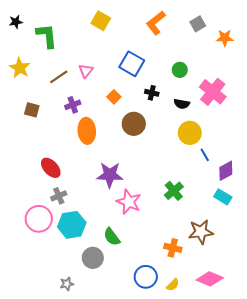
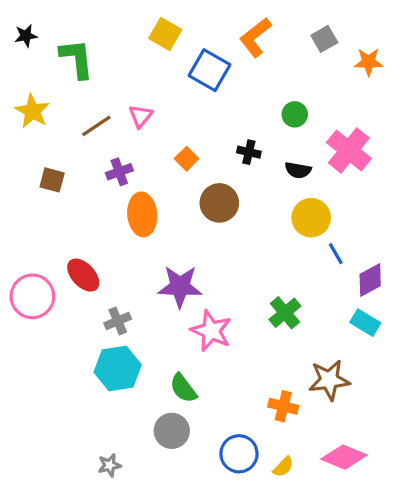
blue square: (132, 64) -> (209, 70), moved
gray cross: (59, 196) -> (118, 321), moved
pink circle: (39, 219) -> (32, 296), moved
gray circle: (93, 258) -> (172, 431), moved

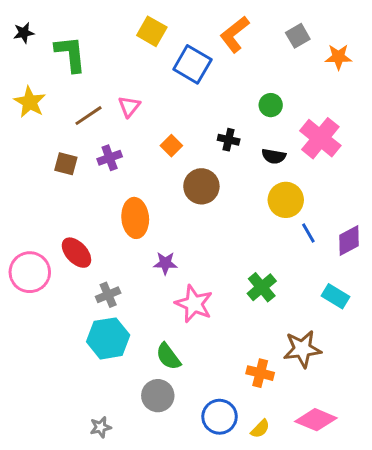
brown square: (52, 180) -> (66, 164), moved
orange ellipse: (142, 214) -> (135, 218), moved
purple diamond: (370, 280) -> (349, 241), moved
purple star: (180, 287) -> (165, 263), size x0.6

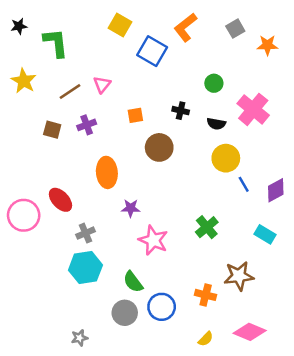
orange square: (171, 146) -> (135, 115), turned 35
blue circle: (220, 417) -> (162, 307), moved

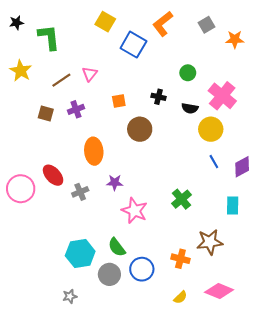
yellow circle: (226, 158) -> (211, 129), moved
gray cross: (85, 233) -> (80, 192), moved
cyan rectangle: (265, 234) -> (233, 205), turned 60
cyan hexagon: (85, 268) -> (80, 253), moved

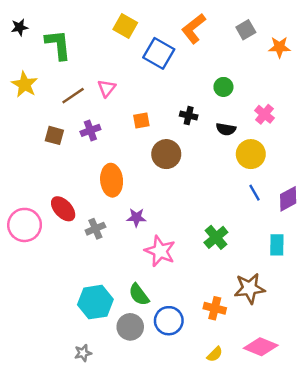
pink cross: (222, 96) -> (264, 114), size x0.6

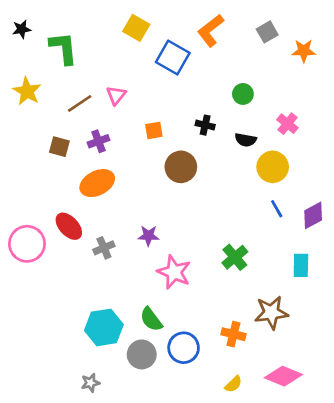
orange ellipse: (112, 180) -> (97, 183), moved, turned 68

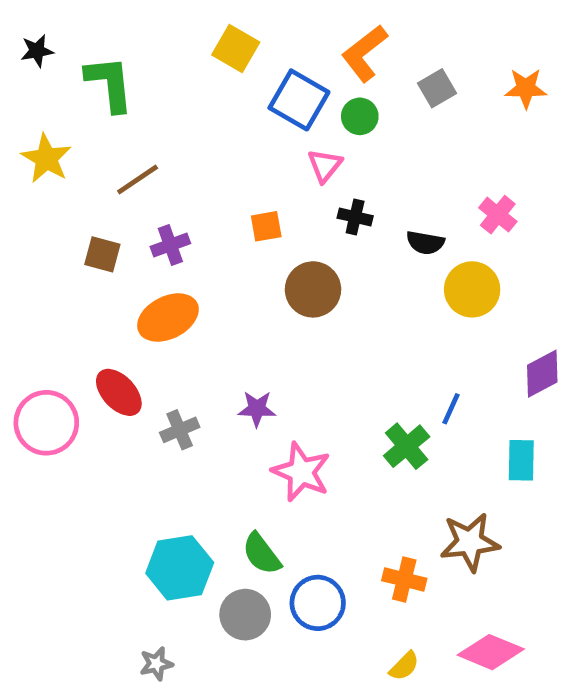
gray square: (267, 32) -> (437, 88), moved
green circle: (243, 94) -> (360, 116), moved
pink triangle: (116, 95) -> (325, 165), moved
blue line: (277, 209) -> (451, 409), moved, turned 54

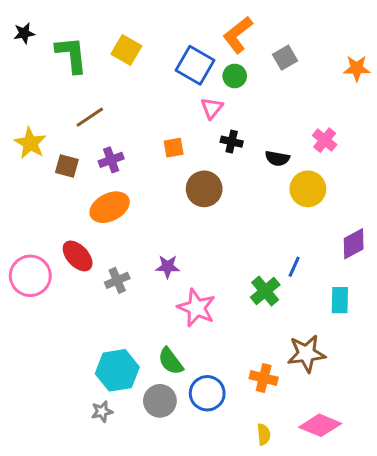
yellow square: (236, 49) -> (126, 50), moved
orange star: (526, 88) -> (357, 68), moved
yellow star: (46, 158) -> (30, 143), moved
gray star: (156, 664) -> (102, 412), moved
yellow semicircle: (404, 666) -> (264, 434), turned -50

